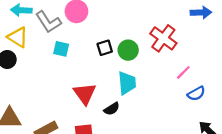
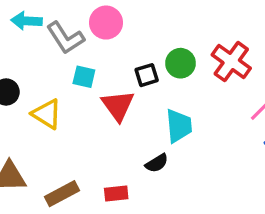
yellow triangle: (18, 37) -> (47, 114), moved
green circle: (128, 50) -> (181, 63), moved
red triangle: (85, 94) -> (118, 106), moved

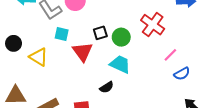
green circle: (181, 63) -> (121, 37), moved
cyan trapezoid: (179, 126) -> (120, 64), turned -60

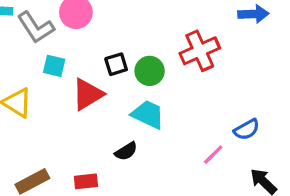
red cross: (153, 25) -> (200, 51), turned 30
red triangle: (83, 52) -> (88, 94), turned 35
pink line: (170, 55) -> (213, 155), moved

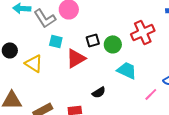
cyan trapezoid: (148, 114) -> (127, 70), moved

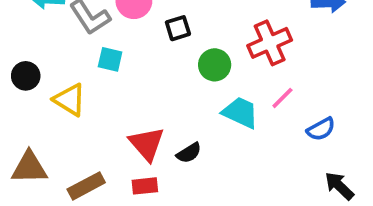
black square: (93, 40) -> (178, 28), moved
red triangle: (76, 58) -> (147, 144), moved, turned -40
pink line: (151, 94) -> (282, 98), moved

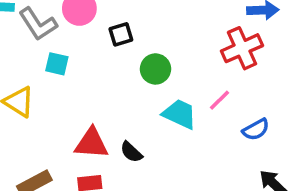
red cross: (270, 43) -> (242, 48), moved
red triangle: (147, 144) -> (91, 143), turned -45
black semicircle: (189, 153) -> (131, 152), turned 75

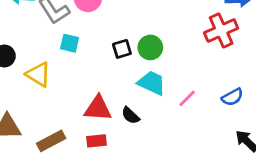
black square: (121, 34) -> (122, 49), moved
pink line: (220, 100) -> (187, 98), moved
cyan trapezoid: (180, 114) -> (152, 83), moved

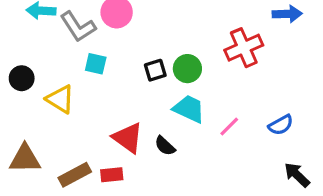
red cross: (221, 30) -> (244, 48), moved
red triangle: (98, 108) -> (128, 138), turned 32
red rectangle: (96, 141) -> (112, 175), moved

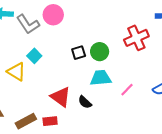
cyan square: (96, 64) -> (34, 56), moved, turned 32
cyan trapezoid: (189, 109) -> (101, 78), turned -30

